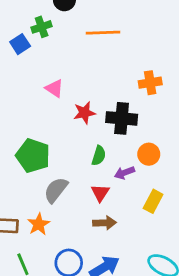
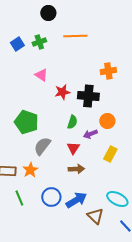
green cross: (42, 27) -> (39, 42), moved

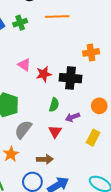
pink triangle: (41, 75) -> (24, 65), moved
orange circle: (107, 121) -> (99, 106), moved
brown arrow: (76, 169) -> (45, 159), moved

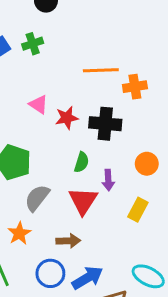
orange line: (57, 16) -> (101, 70), moved
purple arrow: (73, 117) -> (108, 180), turned -72
red triangle: (55, 132) -> (83, 201), size x1.5

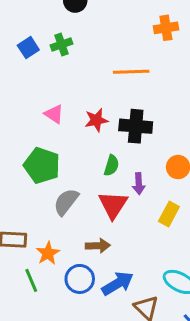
orange cross: (135, 87) -> (166, 28), moved
pink triangle: (39, 104) -> (54, 114), moved
orange star: (19, 233) -> (48, 253), moved

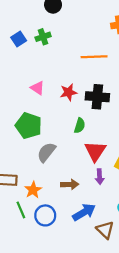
purple arrow: (139, 184) -> (100, 177), moved
red triangle: (113, 205) -> (95, 151), moved
blue circle: (80, 279) -> (45, 215), moved

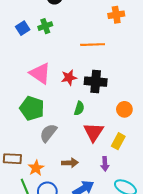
pink triangle: (37, 88) -> (40, 73), size x1.6
purple arrow: (100, 177) -> (105, 164), moved

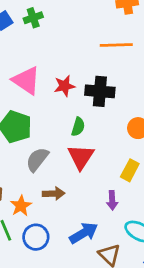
orange line: (93, 45) -> (116, 45), moved
red triangle: (94, 132) -> (81, 157), moved
brown arrow: (70, 163) -> (54, 193), moved

